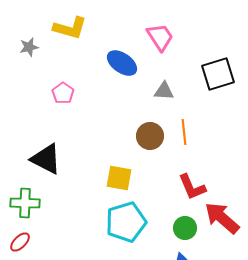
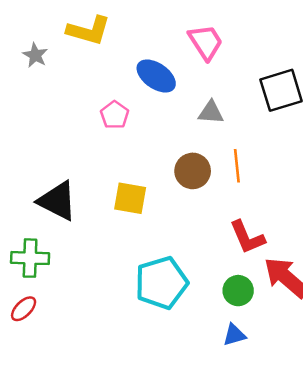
gray star: (29, 47) -> (35, 55), turned -30
pink pentagon: (63, 93) -> (115, 115), moved
yellow square: (119, 178) -> (130, 198), moved

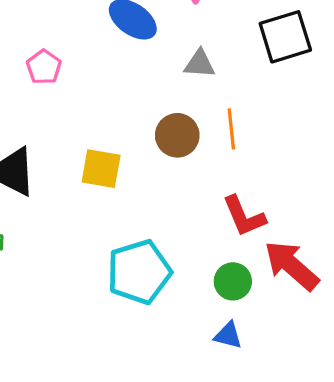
pink pentagon: (115, 115) -> (44, 67), moved
blue triangle: (234, 335) -> (228, 335), turned 30

